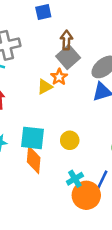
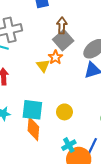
yellow triangle: (45, 87) -> (43, 66), turned -40

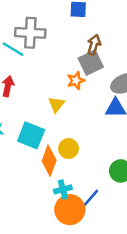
yellow triangle: (43, 66) -> (56, 104), moved
orange diamond: (33, 129) -> (49, 161), moved

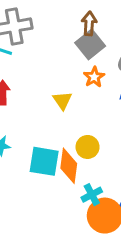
orange star: (76, 80) -> (94, 77), moved
cyan square: (31, 135) -> (44, 161), moved

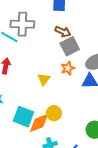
brown arrow: (89, 23) -> (63, 32), moved, turned 98
orange diamond: (69, 166) -> (39, 123), turned 50

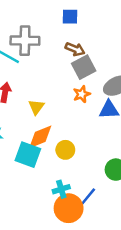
yellow triangle: (44, 79) -> (36, 107), moved
orange diamond: (39, 123) -> (40, 137), moved

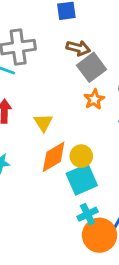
yellow circle: (65, 150) -> (81, 156), moved
cyan square: (28, 155) -> (82, 180), moved, turned -35

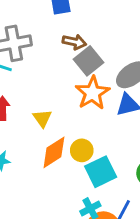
orange star: (94, 99) -> (92, 93), size x1.6
cyan square: (82, 180) -> (101, 172), moved

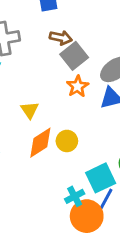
orange star: (92, 93) -> (78, 86), size x0.7
cyan square: (101, 172) -> (101, 178), moved

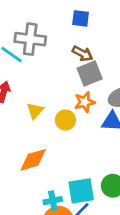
yellow circle: (67, 141) -> (65, 120), moved
orange diamond: (40, 143) -> (33, 160), moved

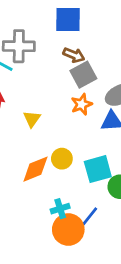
blue square: (81, 18) -> (68, 19), size x1.5
yellow circle: (65, 120) -> (62, 159), moved
cyan square: (81, 191) -> (98, 169), moved

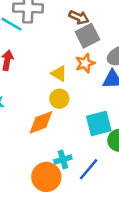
yellow triangle: (32, 119) -> (59, 74), moved, turned -36
yellow circle: (62, 159) -> (59, 99), moved
orange circle: (68, 230) -> (46, 177), moved

